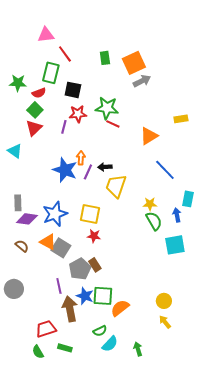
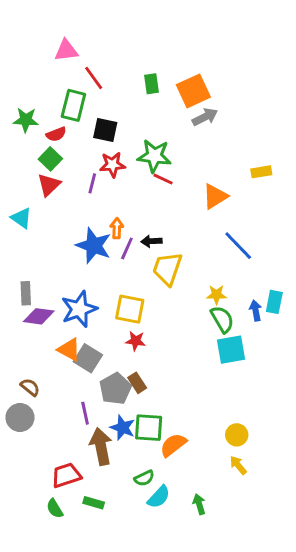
cyan rectangle: (188, 199) -> (274, 302), moved
cyan square: (175, 245) -> (231, 350), moved
brown semicircle: (22, 246) -> (30, 387), moved

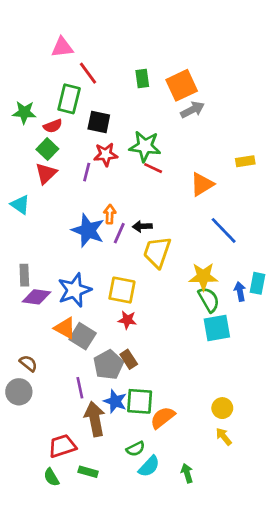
yellow star: (217, 295) -> (203, 277), size x1.5

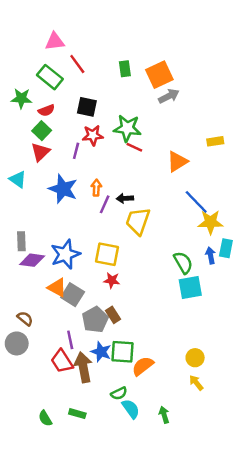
green rectangle: (69, 99) -> (50, 77), moved, turned -65
blue star: (88, 230) -> (63, 189), moved
yellow star: (203, 277) -> (210, 222), moved
red trapezoid: (62, 446) -> (62, 361), moved, turned -105
cyan semicircle: (149, 466) -> (131, 409), turned -78

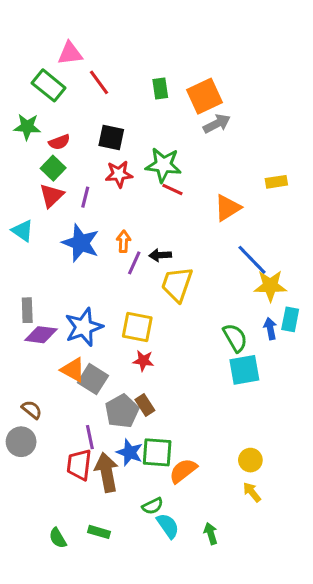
green rectangle: (50, 77) -> (49, 85), moved
purple line: (76, 151) -> (85, 197), moved
red trapezoid: (62, 361) -> (79, 465), turned 40

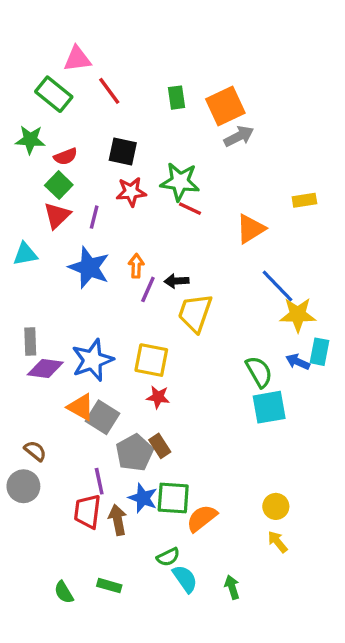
cyan triangle: (23, 231) -> (25, 254), turned -45
blue arrow: (270, 329) -> (298, 362), turned -55
brown arrow: (107, 472) -> (118, 520), size x0.7

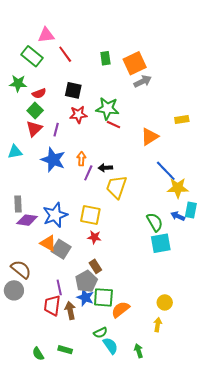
brown semicircle: (35, 451) -> (21, 269), size x1.5
gray pentagon: (134, 453) -> (86, 281), moved
yellow arrow: (278, 542) -> (158, 325), moved, turned 48

